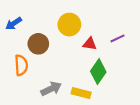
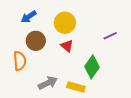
blue arrow: (14, 23) -> (29, 17), moved
red triangle: (90, 44) -> (67, 46), moved, turned 32

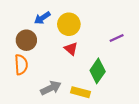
blue arrow: (29, 17) -> (42, 18), moved
brown circle: (36, 41) -> (26, 40), moved

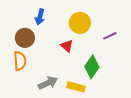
blue arrow: (42, 18) -> (40, 17), turned -42
yellow circle: (69, 24) -> (80, 23), moved

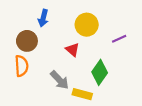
gray arrow: (48, 83) -> (59, 80), moved, turned 72

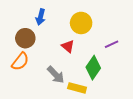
purple line: (119, 39) -> (112, 44), moved
orange semicircle: (22, 66) -> (20, 62), turned 42

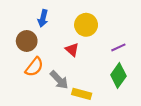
orange semicircle: (20, 62) -> (34, 67), moved
green diamond: (93, 68) -> (118, 75), moved

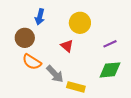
orange semicircle: (34, 67) -> (32, 62), turned 84
green diamond: (118, 75) -> (110, 70), turned 50

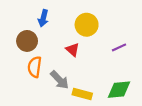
orange semicircle: (32, 62) -> (35, 67), turned 66
green diamond: (110, 70) -> (119, 90), moved

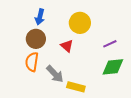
brown circle: (27, 41) -> (36, 39), moved
green diamond: (119, 90) -> (113, 67), moved

